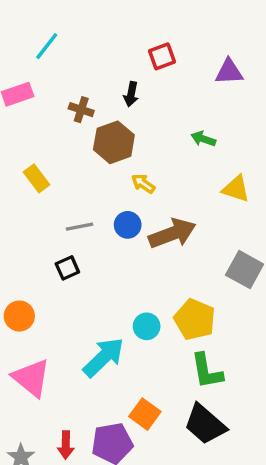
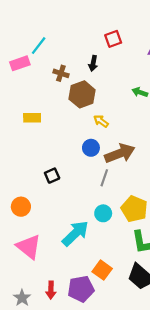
cyan line: (47, 46) -> (39, 46), moved
yellow rectangle: (36, 178) -> (32, 118), turned -54
gray line: (79, 227) -> (104, 178), moved, turned -60

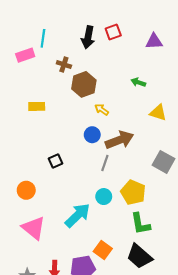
cyan line: (39, 46) -> (43, 38), turned -30
black arrow: (93, 63) -> (88, 37), moved, size x1.5

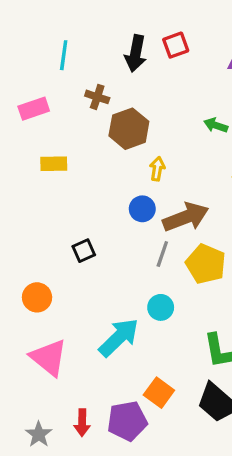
pink rectangle: (25, 55) -> (34, 109), moved
yellow arrow: (102, 110) -> (157, 169), turned 64
yellow pentagon: (133, 192) -> (206, 264), moved

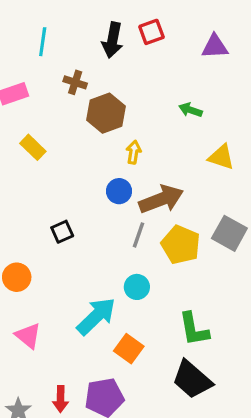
yellow rectangle: (54, 164) -> (33, 147), turned 45
pink triangle: (49, 358) -> (28, 336), size x0.7
orange square: (159, 393) -> (129, 349), moved

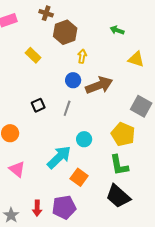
yellow rectangle: (33, 147) -> (33, 55), moved
gray line: (138, 235) -> (67, 108), moved
yellow pentagon: (181, 245) -> (123, 134), moved

